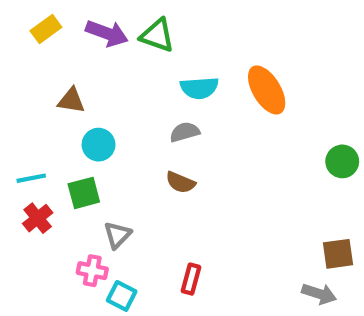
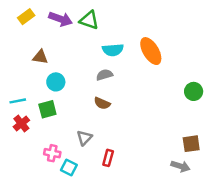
gray triangle: (117, 235) -> (84, 138), moved

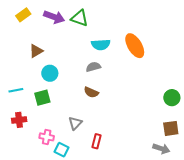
brown triangle: (40, 57) -> (36, 51), turned -40
green circle: (194, 91) -> (172, 98), moved
red cross: (21, 124) -> (19, 120), moved, turned 32

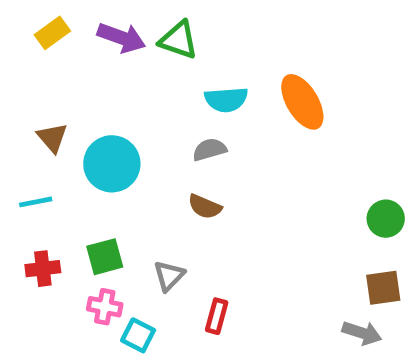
brown triangle: (36, 51) -> (52, 138), moved, turned -40
cyan circle: (50, 73) -> (112, 164), size x1.5
green square: (42, 98) -> (105, 257), moved

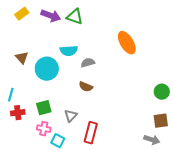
cyan semicircle: (226, 100) -> (69, 51), moved
cyan line: (36, 202) -> (11, 95), moved, turned -64
red rectangle: (217, 316) -> (91, 133), size x1.5

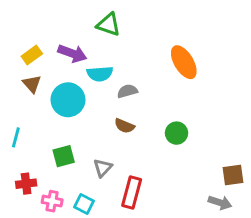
yellow rectangle: (22, 14) -> (32, 55), moved
purple arrow: (51, 16) -> (72, 53), moved
green circle: (162, 92) -> (177, 133), moved
red cross: (18, 113) -> (26, 184), moved
pink cross: (44, 129) -> (52, 201), moved

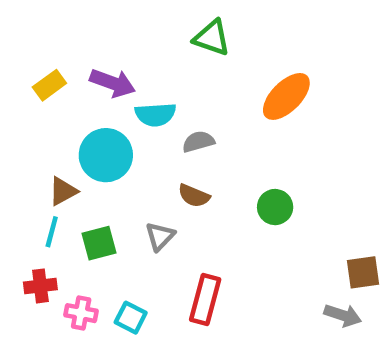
green triangle: (109, 25) -> (212, 38), moved
orange ellipse: (184, 62) -> (286, 96), turned 76
brown triangle: (32, 84) -> (63, 191), moved, turned 42
cyan line: (16, 137) -> (52, 232), moved
gray triangle: (103, 168) -> (160, 236), moved

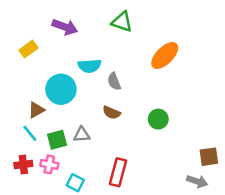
purple arrow: (113, 83) -> (65, 27), moved
gray semicircle: (198, 142) -> (114, 81), turned -96
cyan line: (52, 232) -> (30, 133), turned -54
gray triangle: (160, 236) -> (82, 135), moved, turned 42
pink cross: (81, 313) -> (49, 164), moved

